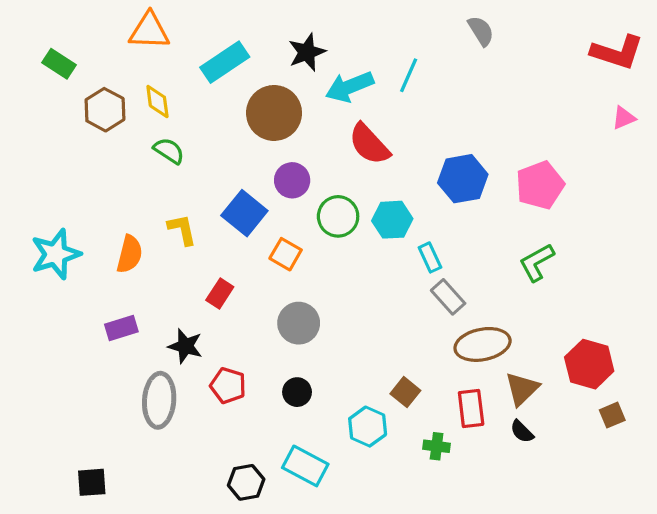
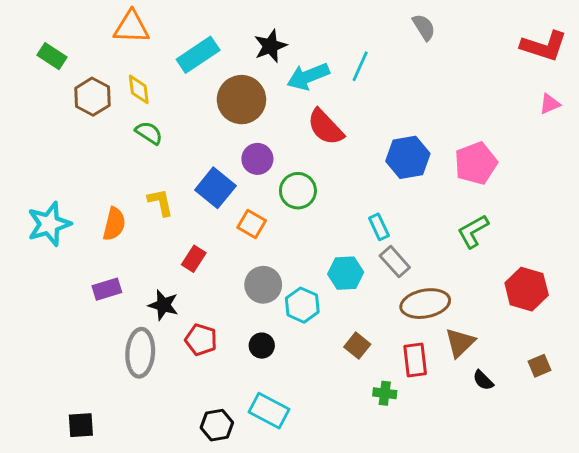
cyan hexagon: (392, 220) -> (346, 273), moved
red hexagon: (589, 364) -> (527, 289), moved
cyan hexagon: (368, 427) -> (302, 305), moved
black semicircle: (522, 431) -> (483, 380), moved

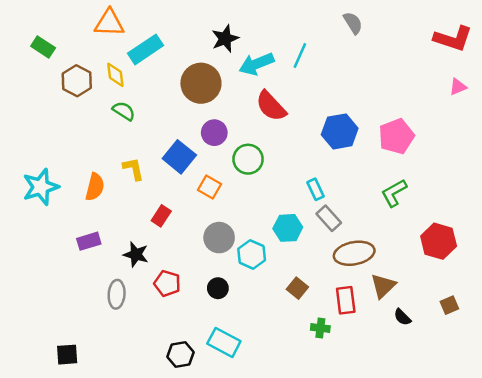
cyan rectangle: (198, 55) -> (146, 49), moved
gray ellipse: (140, 353) -> (117, 294), size x0.7

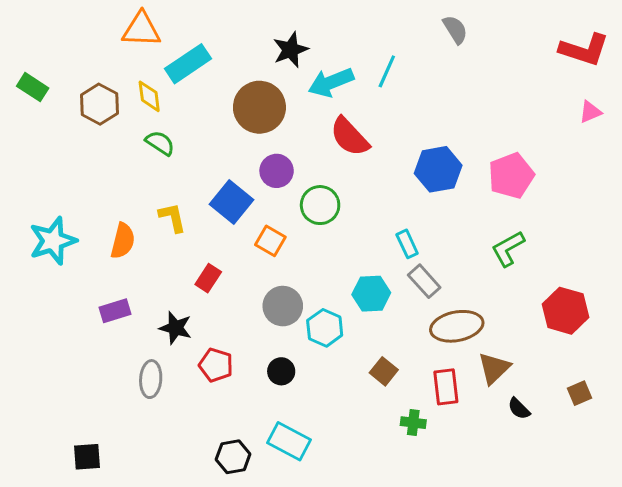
green rectangle: (43, 47) -> (33, 87), moved

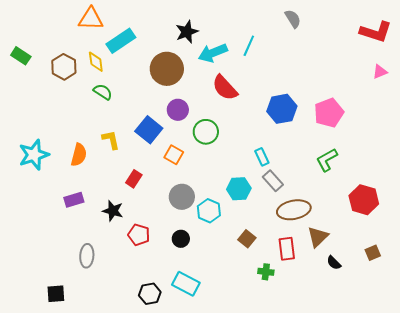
gray ellipse: (151, 379) -> (87, 256), moved

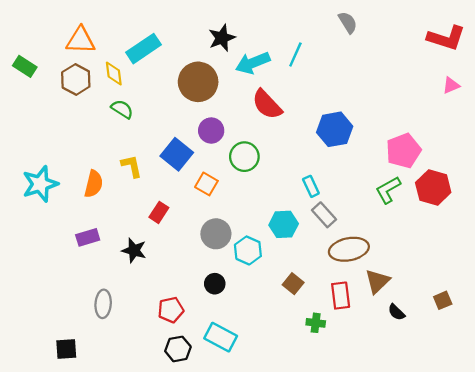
orange triangle: (91, 19) -> (81, 40), moved
pink pentagon: (329, 113) -> (404, 151), moved
red hexagon: (364, 200) -> (433, 188), moved
red pentagon: (139, 235) -> (171, 310), moved, turned -30

